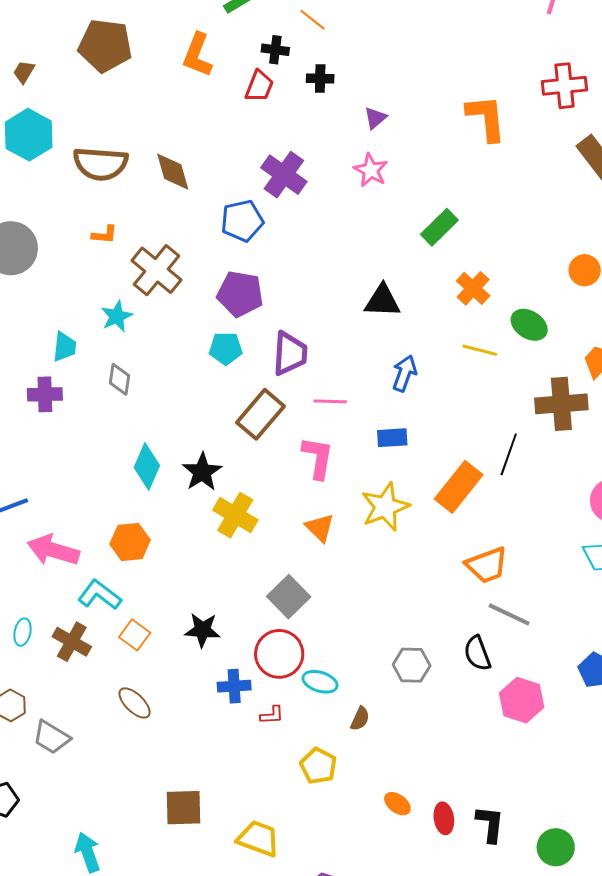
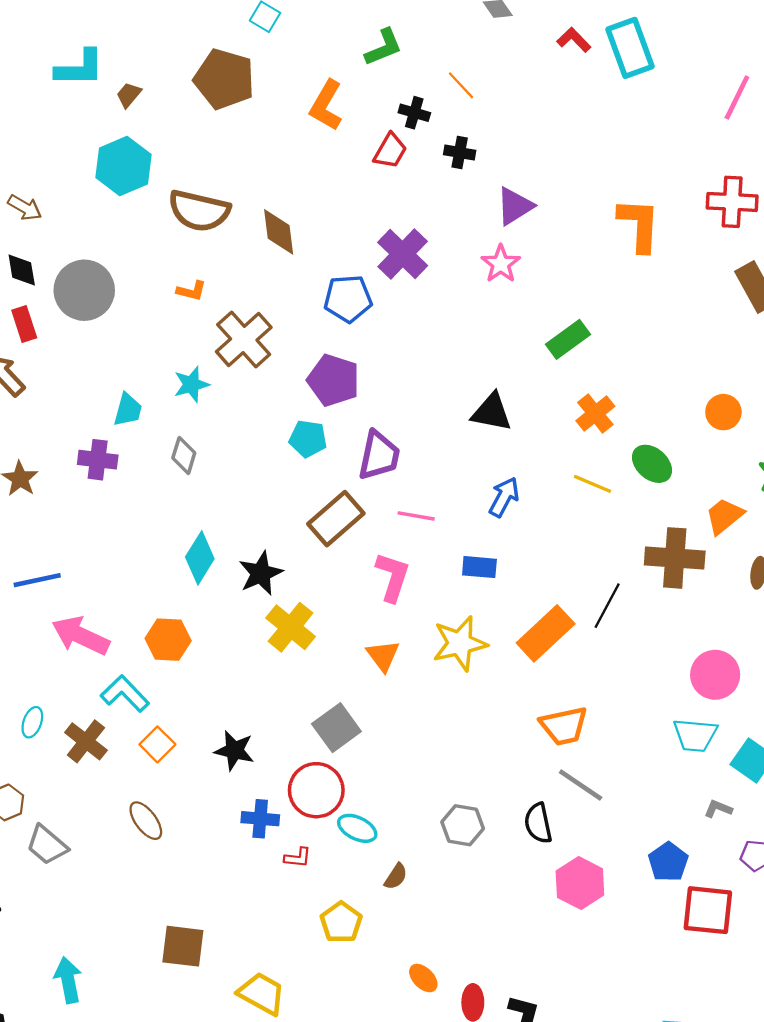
purple triangle: (375, 118) -> (515, 206), size x1.5

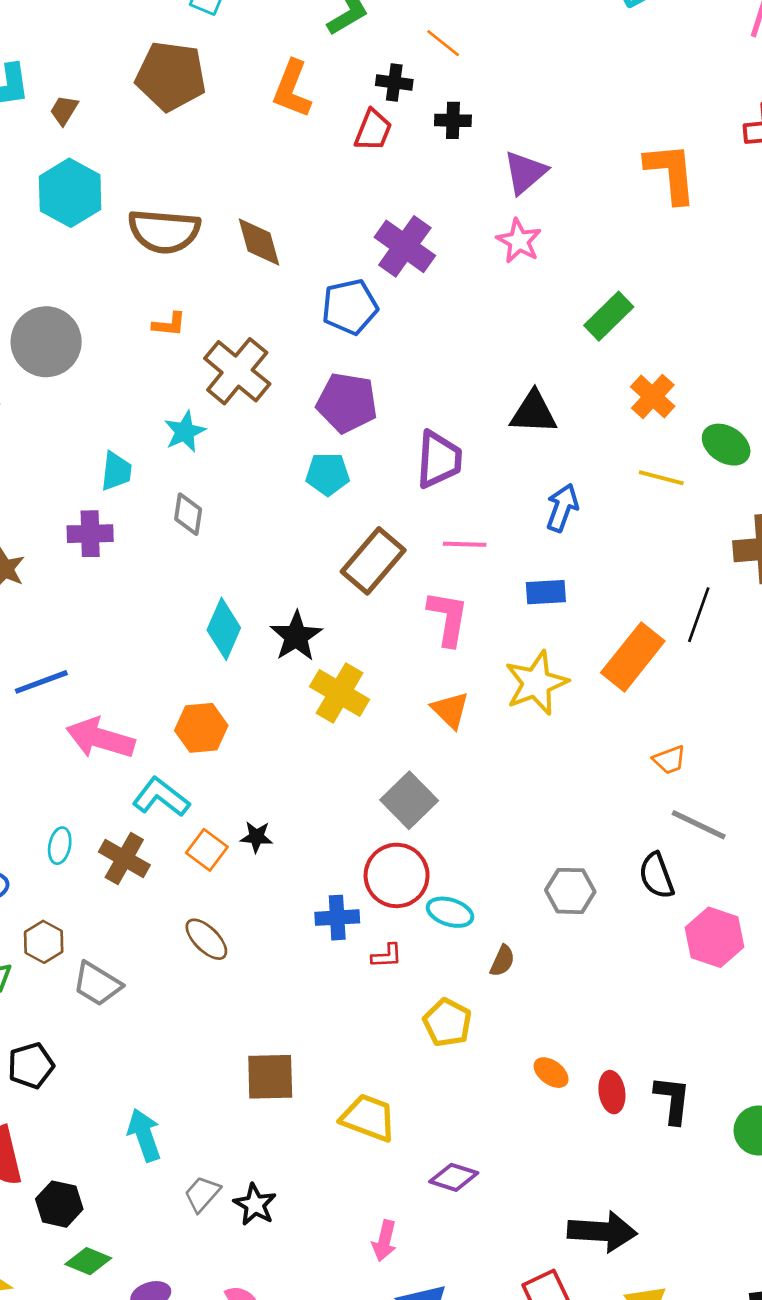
purple trapezoid: (379, 455) -> (439, 460), moved
orange trapezoid: (564, 726) -> (669, 760), size x0.6
black star: (234, 750) -> (256, 837), moved, size x0.7

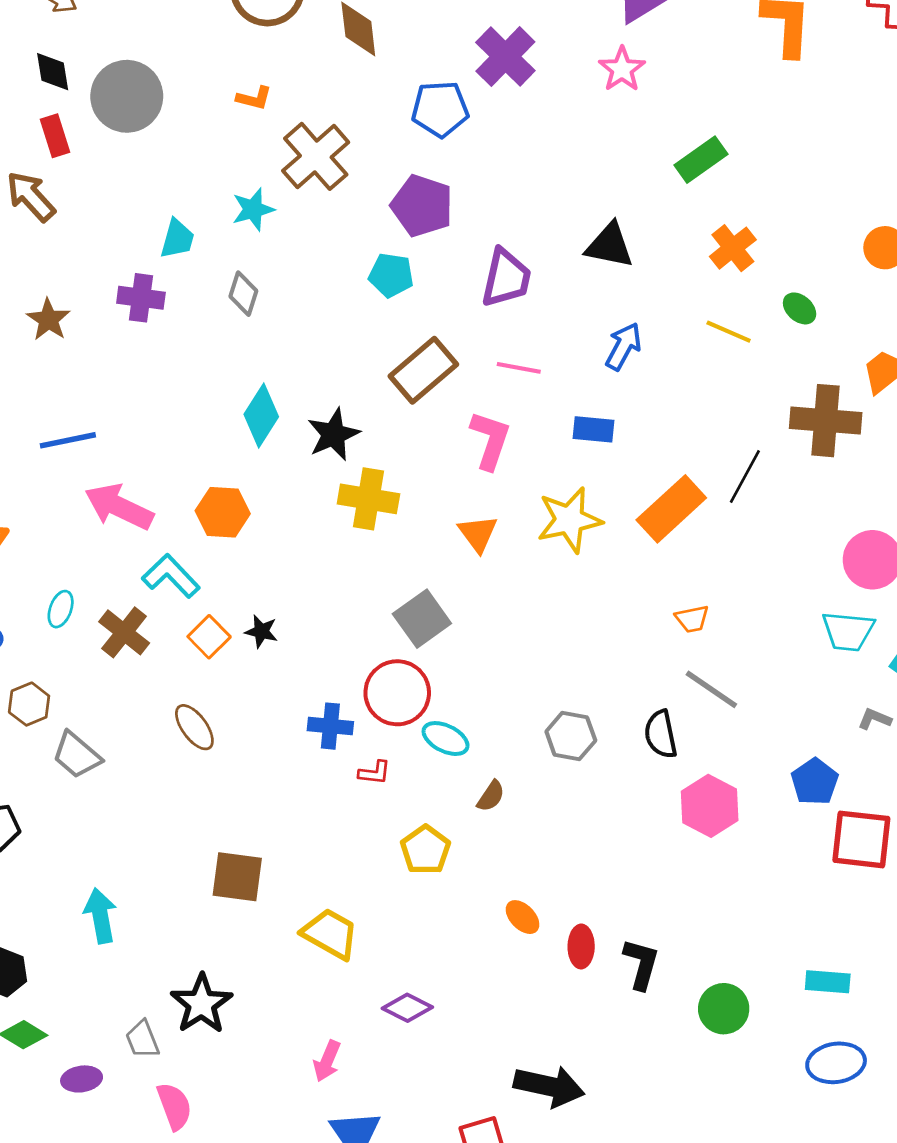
green ellipse: (726, 445) -> (800, 308), size x0.7
yellow cross: (340, 693) -> (368, 499), turned -30
gray trapezoid: (202, 1194) -> (142, 1039), moved, turned -72
black star: (255, 1205) -> (201, 1004), size x1.4

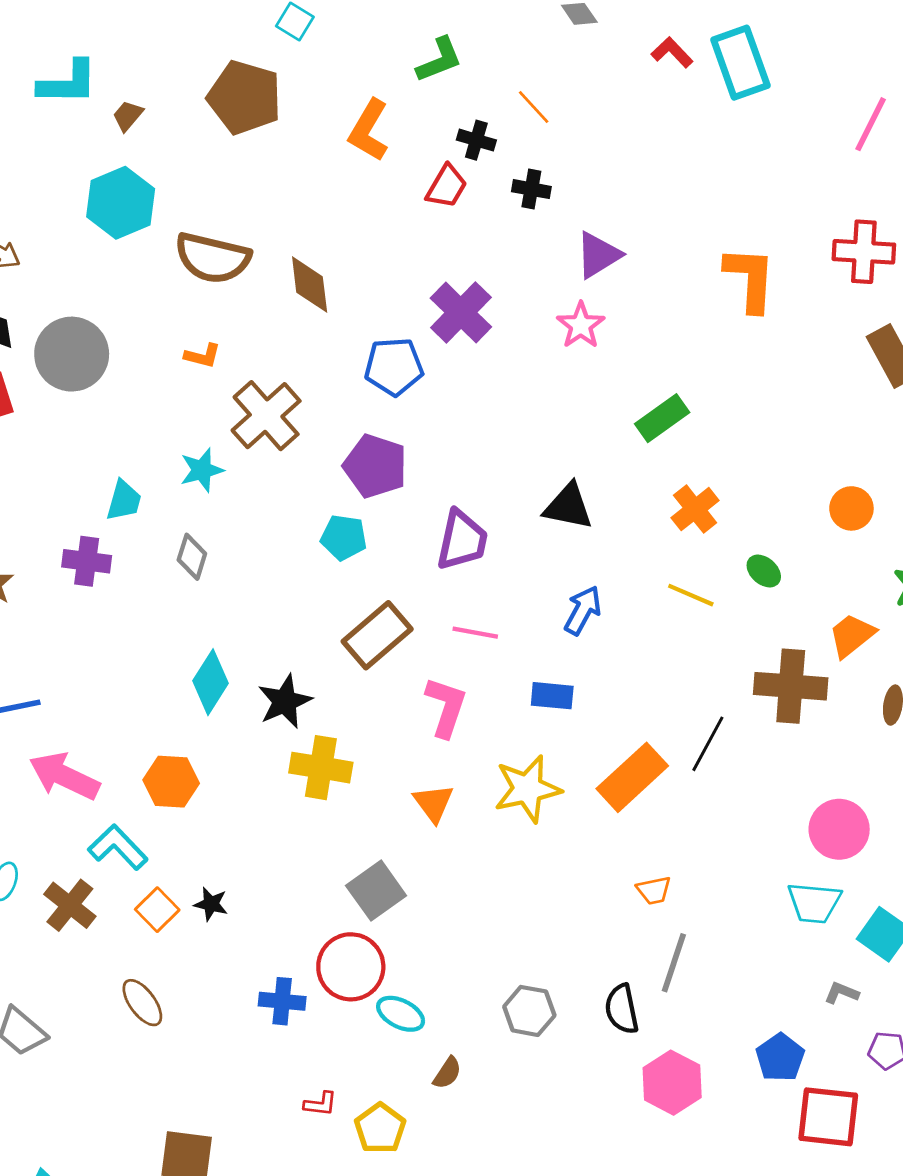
gray line: (711, 689) -> (674, 963), turned 74
red L-shape: (374, 773) -> (320, 1104), moved

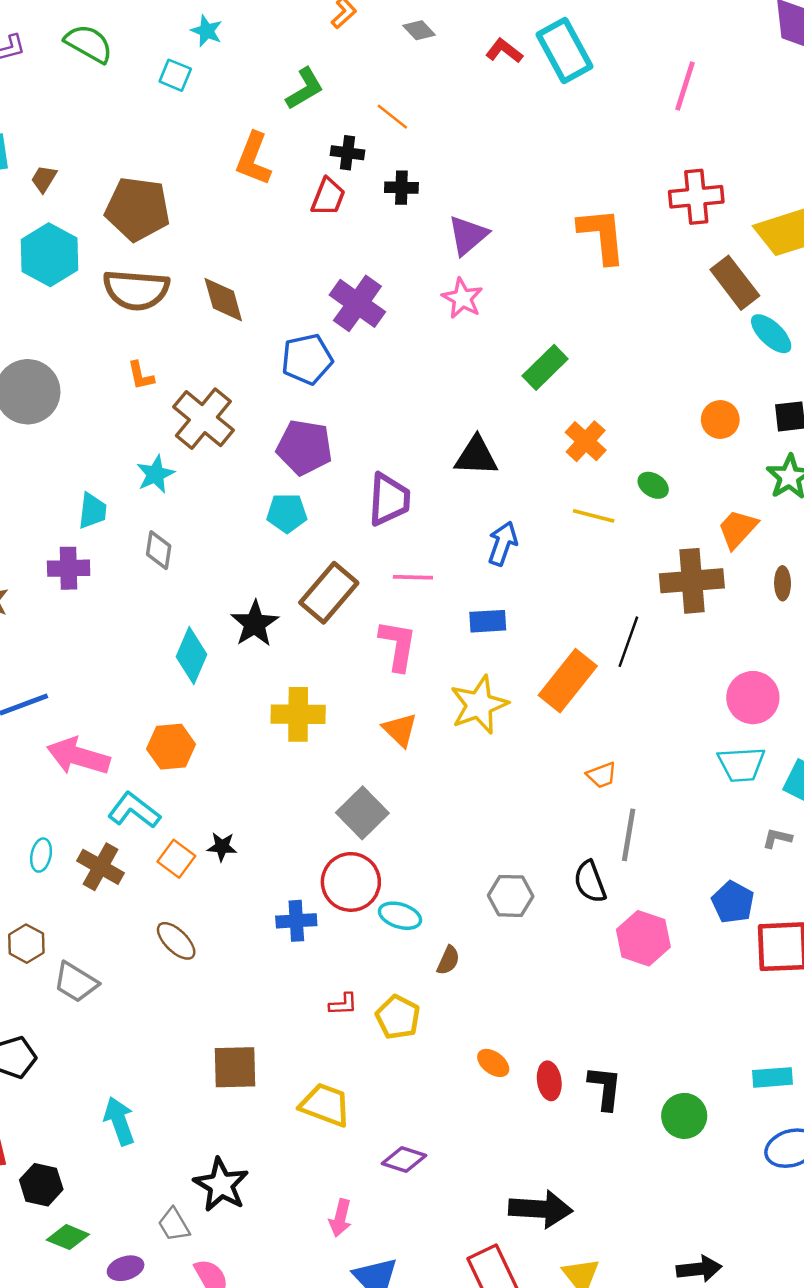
brown pentagon: (245, 97) -> (138, 209), moved
orange L-shape: (203, 356) -> (141, 376), turned 72
black star: (285, 701) -> (255, 624), moved

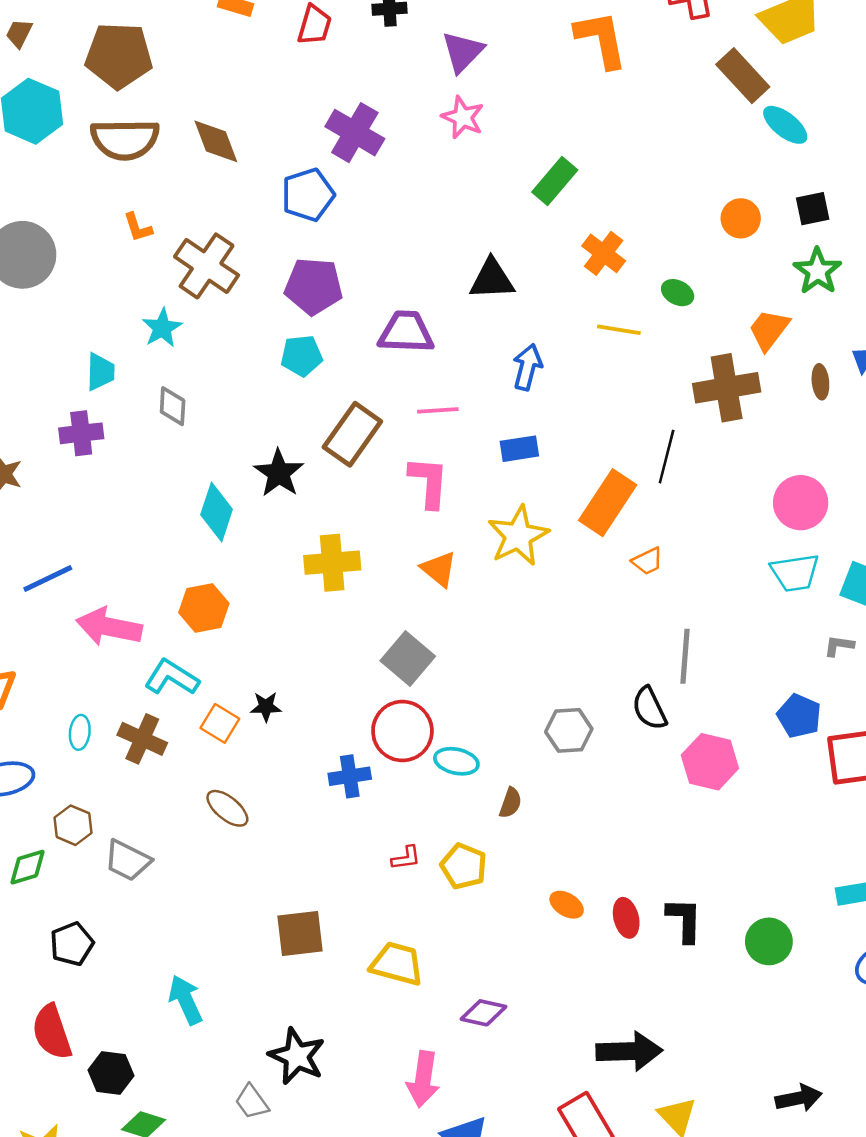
purple trapezoid: (389, 499) -> (406, 332), turned -86
orange trapezoid: (602, 775) -> (647, 561), moved
pink arrow: (340, 1218) -> (423, 1079), size x1.4

